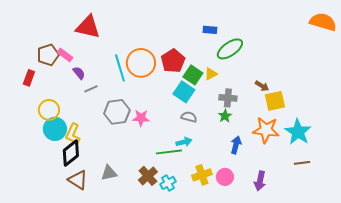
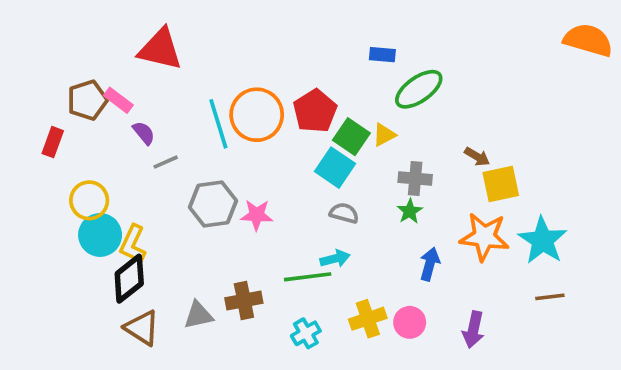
brown cross: (148, 176) -> (244, 301), moved, turned 30

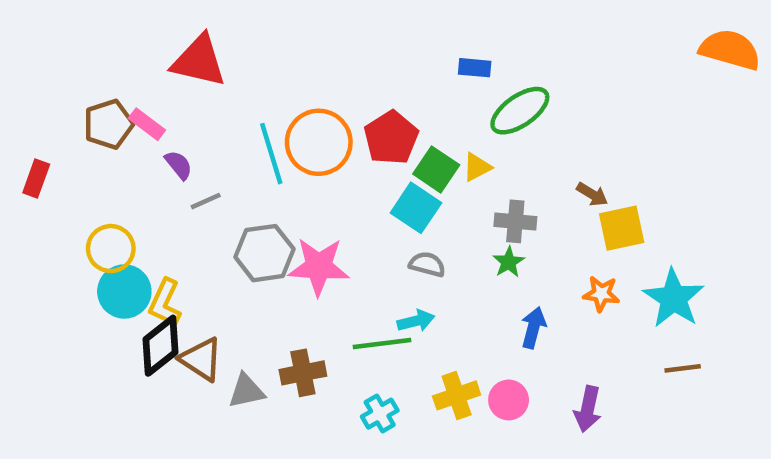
red rectangle: (53, 142) -> (36, 178), moved
pink star: (257, 215) -> (319, 267), size x1.5
orange star: (484, 237) -> (601, 294), size x0.6
brown triangle: (142, 328) -> (201, 359), moved

